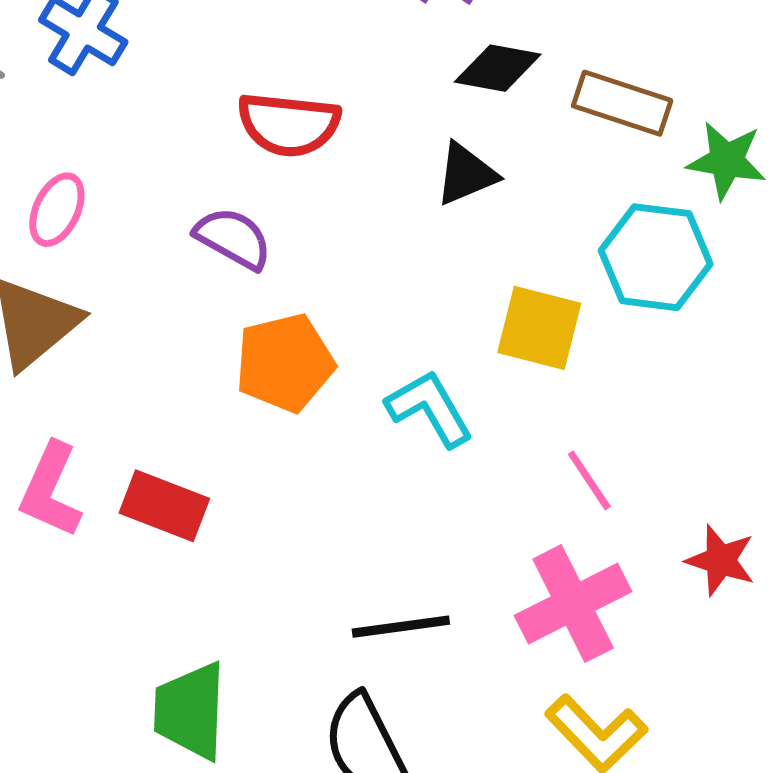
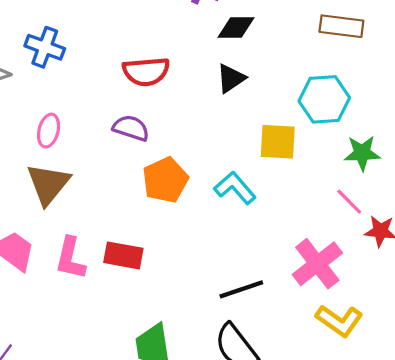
brown rectangle: (622, 103) -> (341, 26), moved
green star: (727, 161) -> (362, 153), moved
pink line: (589, 480) -> (349, 202), moved

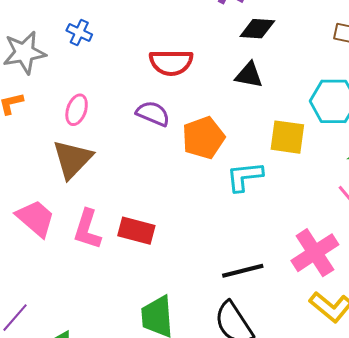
blue cross: (45, 47) -> (79, 33), size x0.7
black triangle: (231, 78) -> (249, 75), turned 40
orange pentagon: (165, 180) -> (203, 138), moved
cyan L-shape: (235, 188) -> (245, 176), turned -60

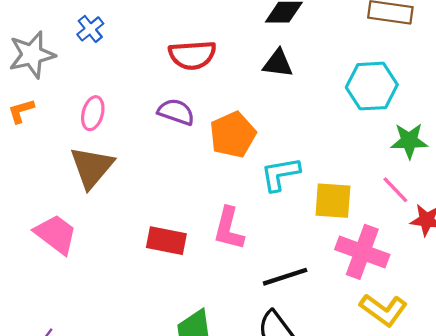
blue cross: (79, 33) -> (90, 29), turned 30
yellow square: (287, 137) -> (333, 201), moved
pink L-shape: (87, 229) -> (229, 229), moved
pink cross: (315, 253) -> (362, 252), turned -33

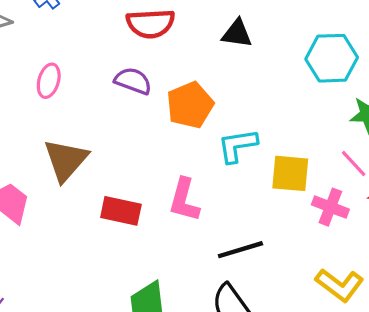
brown triangle: (92, 167) -> (66, 160), moved
pink cross: (362, 252) -> (330, 207), moved, size x0.7

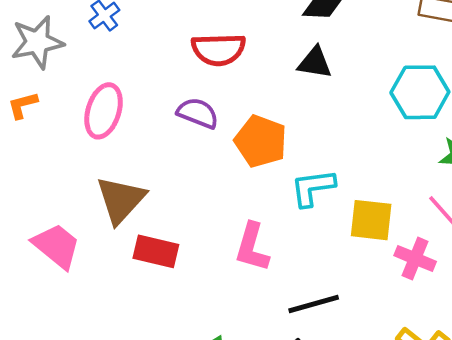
pink ellipse: (49, 81) -> (104, 111), size x1.4
orange pentagon: (190, 105) -> (261, 141), turned -30
red rectangle: (121, 211) -> (156, 251), moved

